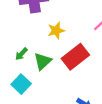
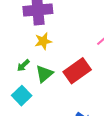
yellow star: (56, 31) -> (43, 41), moved

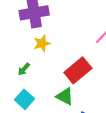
green triangle: (44, 74) -> (65, 96), moved, turned -48

